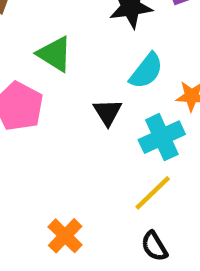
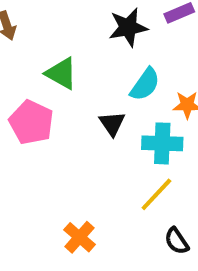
cyan cross: (162, 137) -> (162, 143), turned 30
black semicircle: (154, 246) -> (177, 241), moved

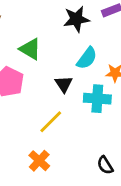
yellow line: (156, 194) -> (51, 122), moved

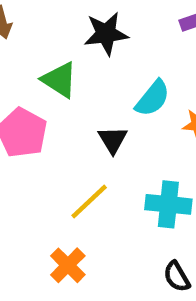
black star: (76, 19) -> (106, 34), moved
cyan cross: (97, 99) -> (168, 204), moved

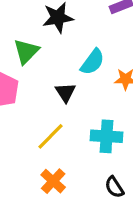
green triangle: (59, 80) -> (26, 51), turned 44
orange cross: (68, 265) -> (53, 181), moved

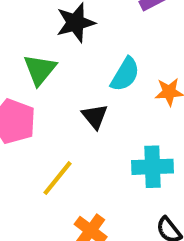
yellow line: (50, 136) -> (57, 178), moved

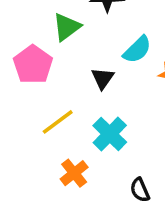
cyan cross: (152, 167) -> (110, 134), moved, turned 32

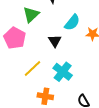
orange cross: (74, 173) -> (45, 96), turned -35

